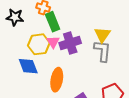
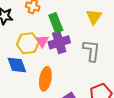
green rectangle: (53, 22) -> (56, 23), moved
yellow triangle: (102, 35) -> (94, 17), moved

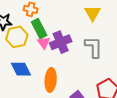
green rectangle: (56, 23) -> (39, 29), moved
yellow hexagon: (28, 43) -> (17, 37), moved

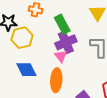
green rectangle: (39, 29) -> (62, 24), moved
pink triangle: (44, 43) -> (61, 56), moved

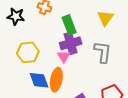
yellow hexagon: (22, 38) -> (28, 52), moved
blue diamond: (26, 70) -> (39, 80), moved

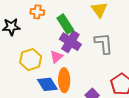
purple cross: (71, 43) -> (70, 42), turned -30
pink triangle: (64, 56) -> (56, 57), moved, turned 32

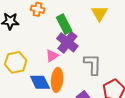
gray L-shape: (104, 43) -> (93, 64), moved
yellow hexagon: (31, 60) -> (16, 62), moved

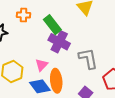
pink triangle: (52, 56) -> (42, 65), moved

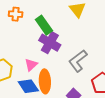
gray L-shape: (88, 58) -> (78, 61), turned -120

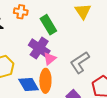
purple cross: (50, 43) -> (39, 48), moved
pink triangle: (31, 65) -> (50, 59), moved

